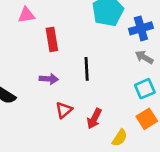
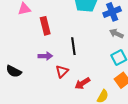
red triangle: (64, 110) -> (62, 71), moved
red arrow: (94, 119) -> (82, 83), turned 35

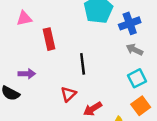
purple arrow: (45, 56) -> (27, 74), moved

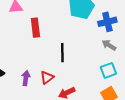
purple arrow: (27, 74) -> (26, 78), moved, turned -88

